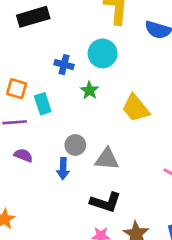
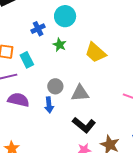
blue cross: (64, 65) -> (38, 29), turned -32
purple semicircle: (23, 155) -> (18, 100), size x1.5
black L-shape: (106, 202) -> (84, 125), turned 30

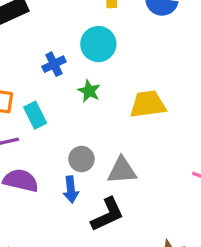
yellow trapezoid: (95, 53) -> (148, 104), turned 130
black L-shape: (84, 125) -> (107, 214), moved, turned -65

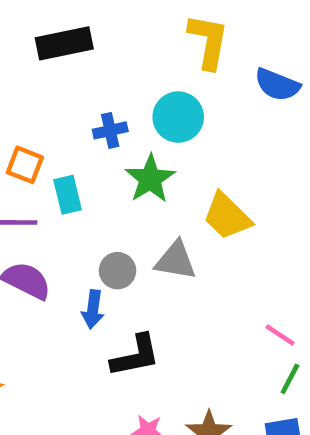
green star: (89, 91) -> (150, 179), size x1.5
yellow trapezoid: (148, 104) -> (227, 216), turned -141
gray triangle: (122, 170) -> (176, 260), moved

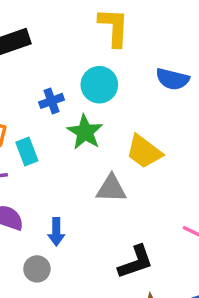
blue semicircle: (277, 85) -> (172, 79), moved
gray circle: (117, 271) -> (37, 269), moved
black L-shape: (135, 356) -> (136, 262), moved

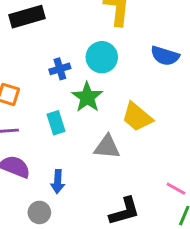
cyan rectangle: (27, 152) -> (56, 123), moved

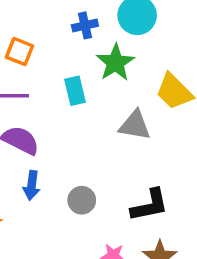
blue arrow: (58, 182) -> (32, 185), moved
gray circle: (39, 212) -> (82, 200), moved

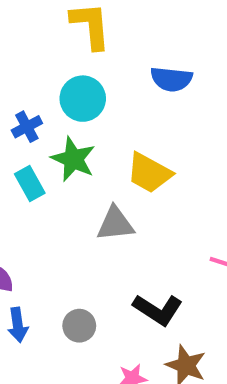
cyan rectangle: (75, 91) -> (30, 184), moved
black L-shape: (150, 205) -> (158, 310), turned 60

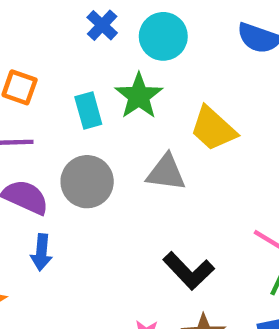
blue cross: (27, 127) -> (102, 25), moved, turned -32
gray circle: (79, 326) -> (87, 182), moved, size x1.5

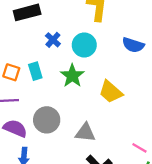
cyan rectangle: (88, 111) -> (35, 71), moved
gray triangle: (166, 173) -> (85, 133), moved

